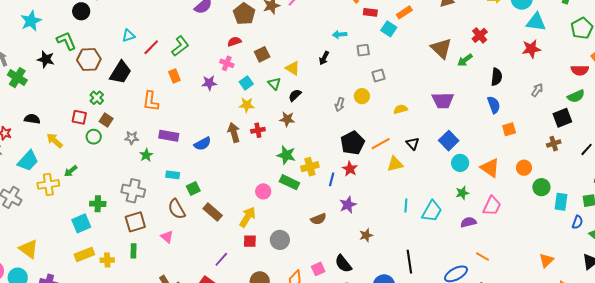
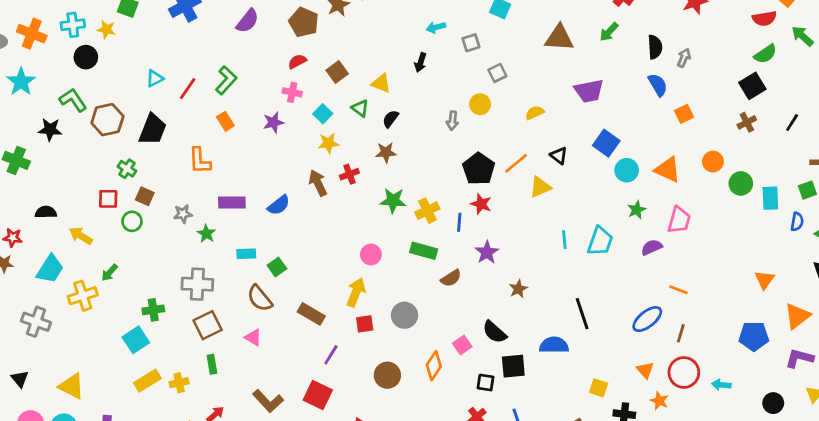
brown triangle: (441, 48) -> (559, 38), moved, turned -30
gray arrow: (537, 90) -> (684, 58), moved
green rectangle: (289, 182) -> (424, 251), moved
brown rectangle: (213, 212) -> (311, 314), moved

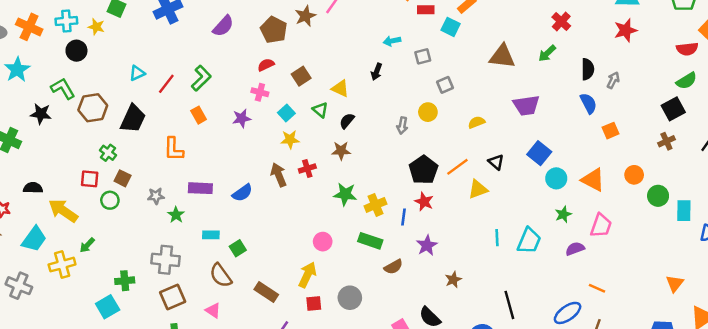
yellow arrow: (81, 236) -> (63, 211), size x1.4

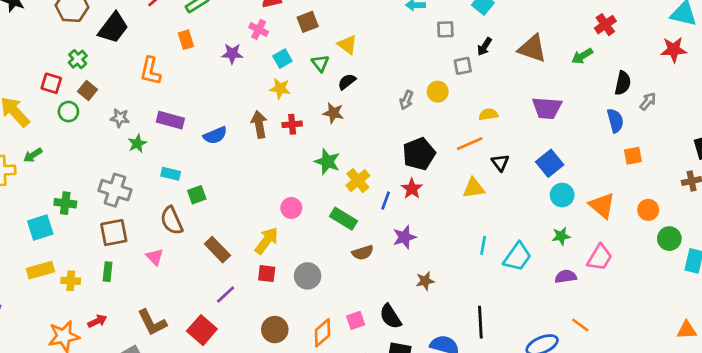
black arrow: (377, 72) -> (484, 47), moved
orange line: (457, 167) -> (470, 144), moved
yellow cross: (375, 205) -> (358, 181), turned -30
orange triangle: (675, 283) -> (687, 330), moved, turned 36

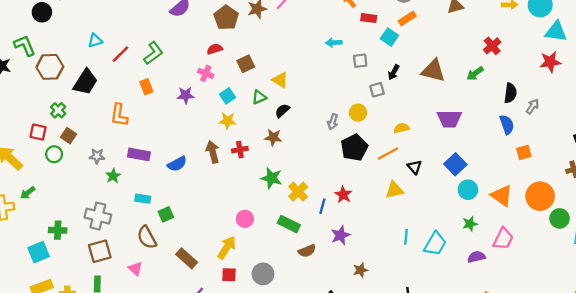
green triangle: (320, 63) -> (259, 97), turned 49
black pentagon: (419, 154) -> (354, 148), moved
orange circle: (648, 210) -> (540, 196), size x1.6

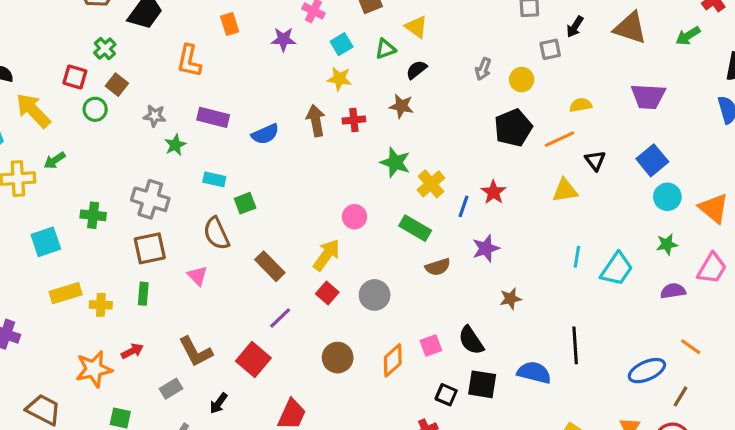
gray arrow: (333, 122) -> (483, 69), moved
cyan square: (39, 252) -> (46, 242), moved
red square: (229, 275) -> (327, 293), turned 35

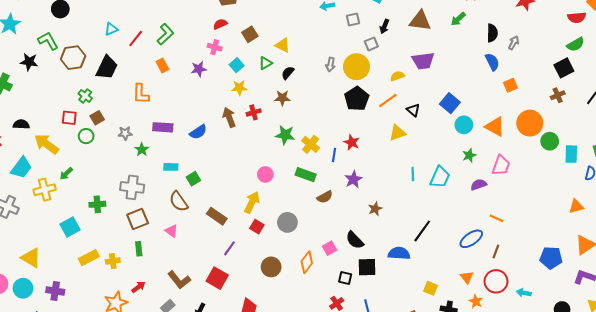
yellow circle: (522, 80) -> (356, 67), size x1.6
brown square: (117, 85) -> (97, 118), turned 32
purple trapezoid: (648, 96) -> (423, 61), moved
black line: (575, 345) -> (422, 231), turned 50

